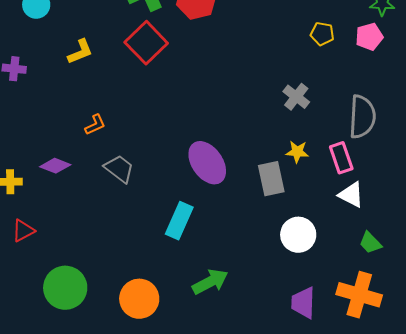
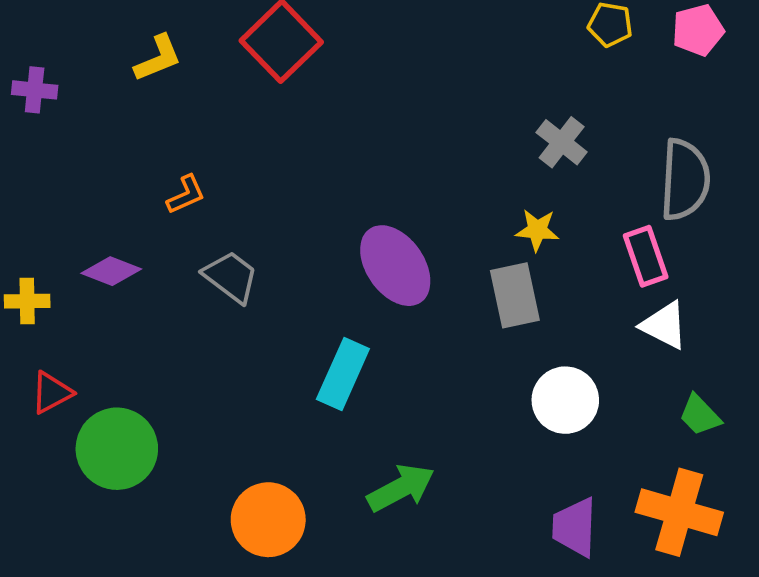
yellow star: (297, 152) -> (537, 230), moved
green circle: (65, 288) -> (117, 449), moved

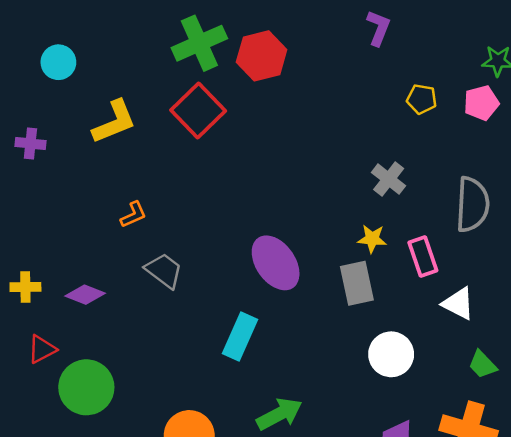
yellow L-shape: (158, 58) -> (114, 122), size x1.4
pink rectangle: (646, 256) -> (423, 257), moved
purple diamond: (111, 271) -> (85, 295), moved

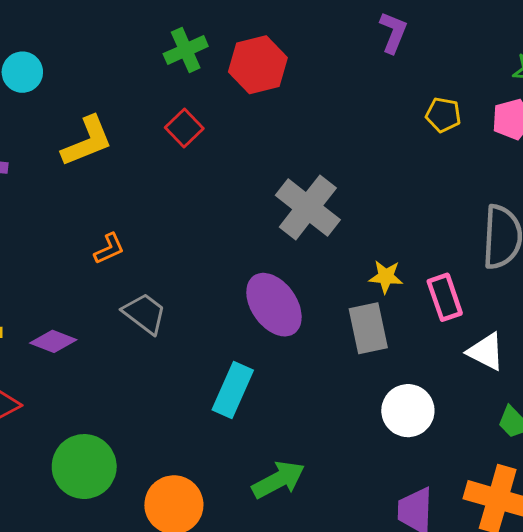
green cross: (199, 43) -> (186, 50), size x0.7
red square: (198, 110) -> (184, 128), size x0.6
gray cross: (389, 179) -> (308, 207), moved, size x1.6
green circle: (86, 387) -> (84, 467), moved

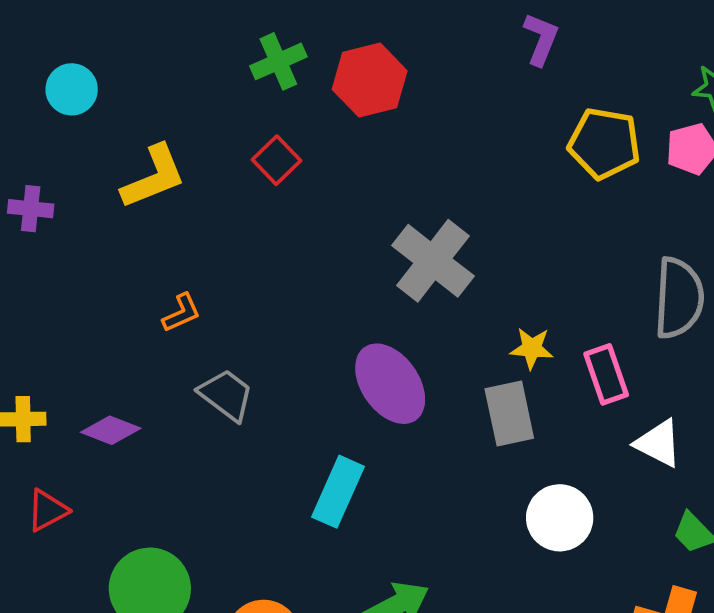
yellow pentagon: (443, 115) -> (604, 143), size x1.6

